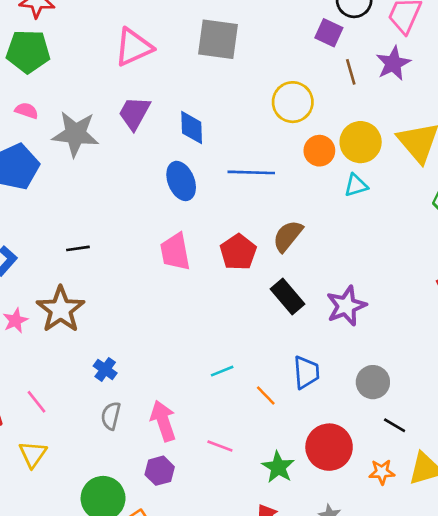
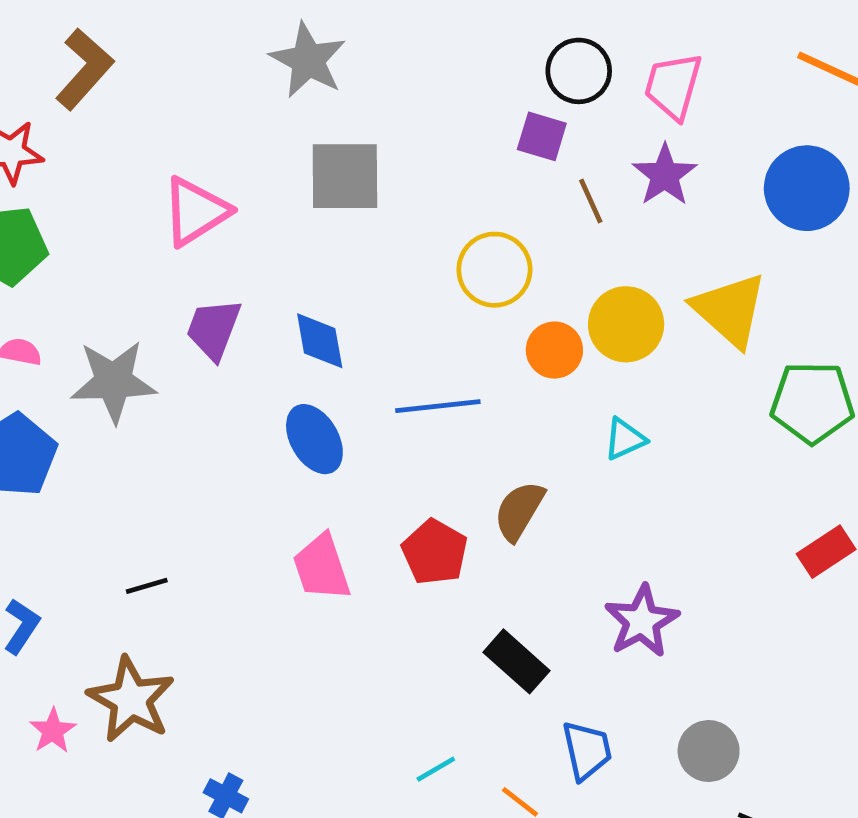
cyan triangle: (356, 185) -> (625, 439), moved
black rectangle: (287, 297) -> (516, 661), moved

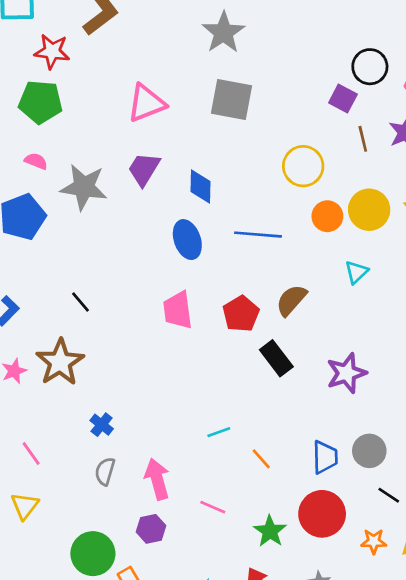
cyan triangle: (625, 439) -> (356, 272), turned -30
black line: (147, 586) -> (80, 302), turned 55
black rectangle: (516, 661) -> (276, 358), moved
blue trapezoid: (587, 750) -> (325, 457), moved

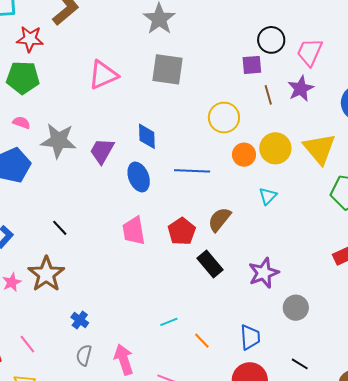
purple square: (343, 98) -> (252, 65), turned -30
purple trapezoid: (144, 169) -> (102, 151), moved
gray circle: (369, 451) -> (296, 308), moved

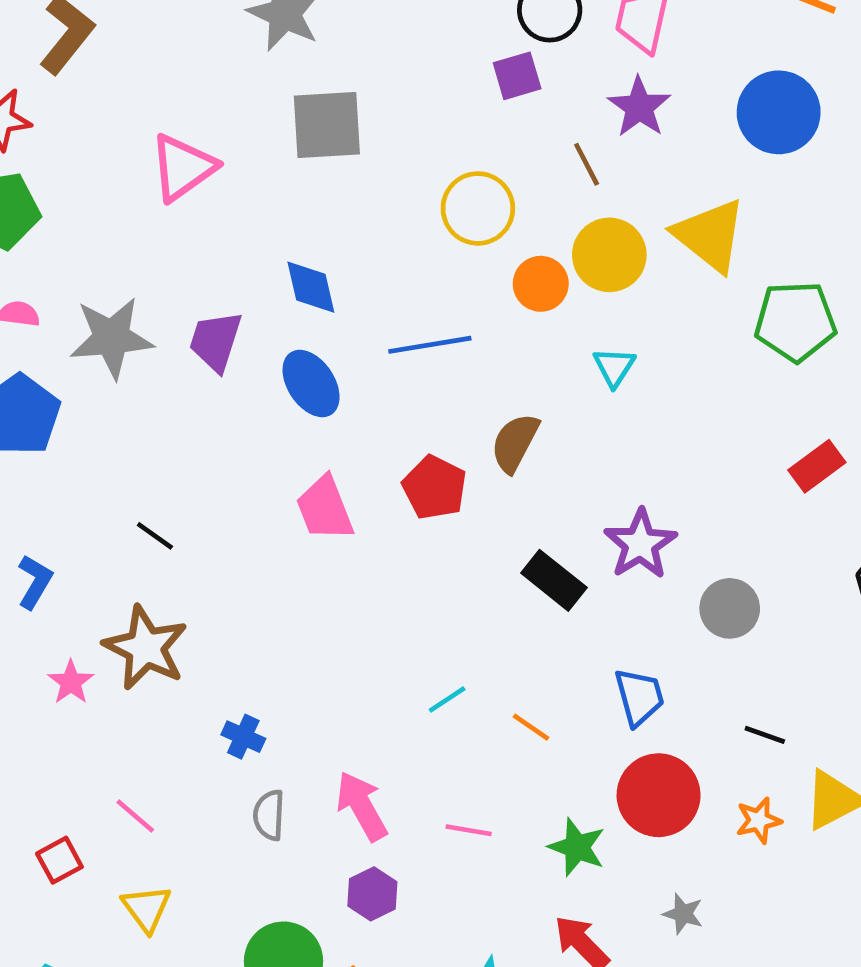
brown line: (268, 95) -> (587, 164), moved
black rectangle: (210, 264) -> (554, 580), moved

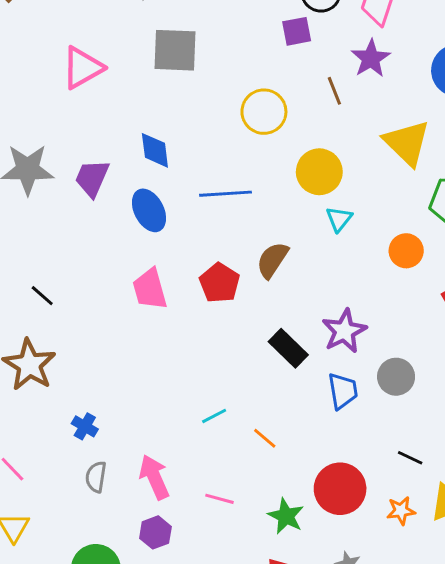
yellow circle: (609, 255) -> (319, 172), moved
orange circle: (541, 284) -> (406, 251), moved
blue trapezoid: (639, 697) -> (343, 391), moved

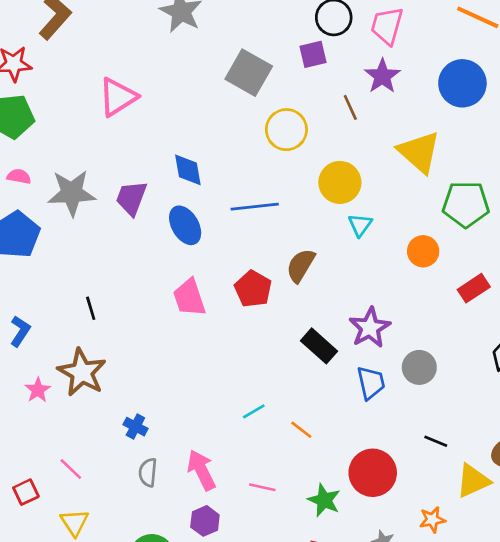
gray square: (175, 50) -> (249, 73), moved, turned 30
black line: (42, 296) -> (91, 308), turned 35
orange star: (401, 511) -> (432, 520), moved

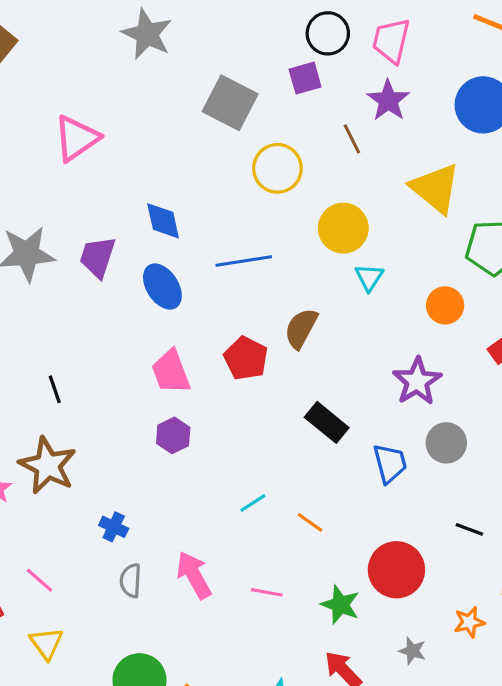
purple star: (370, 328) -> (417, 381), moved
purple hexagon: (205, 521) -> (173, 435), moved

